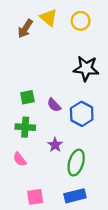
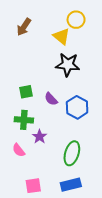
yellow triangle: (48, 18) -> (61, 36), moved
black star: (86, 68) -> (68, 65), moved
purple star: (55, 145) -> (40, 137), moved

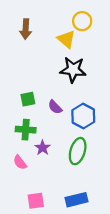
brown arrow: (24, 27) -> (26, 29), turned -30
green ellipse: (72, 153) -> (78, 151), moved

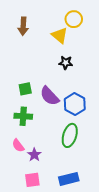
black star: (73, 70) -> (66, 63), size x0.6
purple semicircle: (55, 107) -> (50, 96), size x1.5
purple star: (43, 148) -> (34, 155), moved

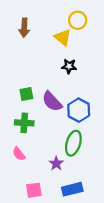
purple star: (34, 155) -> (56, 163), moved

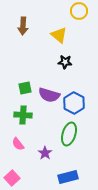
yellow circle: (78, 20) -> (79, 11), moved
purple semicircle: (52, 102) -> (49, 95), turned -30
purple star: (56, 163) -> (45, 153), moved
pink square: (34, 190) -> (12, 178), moved, turned -35

